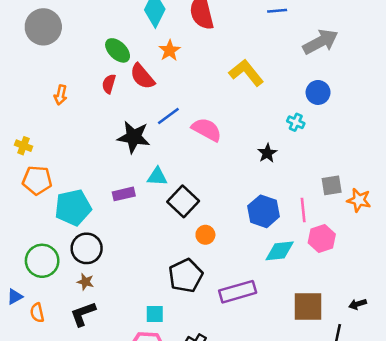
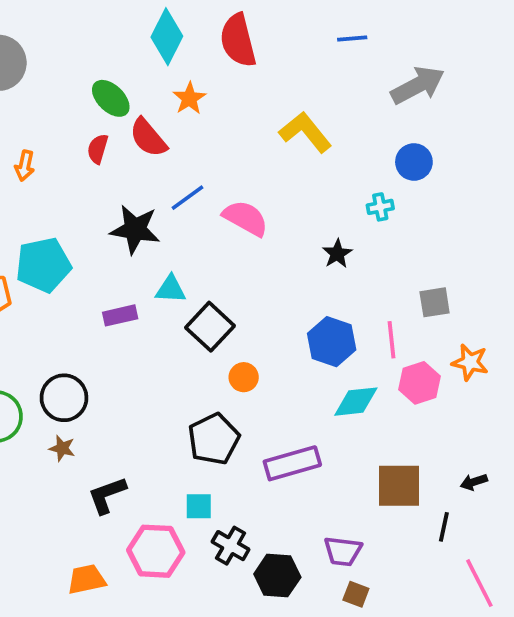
cyan cross: (296, 122) -> (380, 207), turned -35
orange star: (359, 200) -> (470, 362), moved
cyan pentagon: (73, 208) -> (43, 265), moved
black L-shape: (83, 314) -> (107, 495), moved
cyan square: (155, 314) -> (199, 506), moved

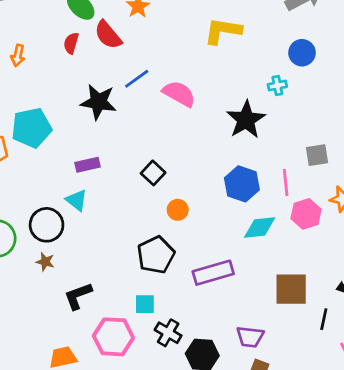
yellow L-shape: (305, 132) -> (223, 31), turned -42
black star: (337, 254) -> (246, 120), size x1.8
cyan triangle: (171, 289) -> (77, 200), moved, turned 35
black square: (210, 327) -> (153, 173), size x0.7

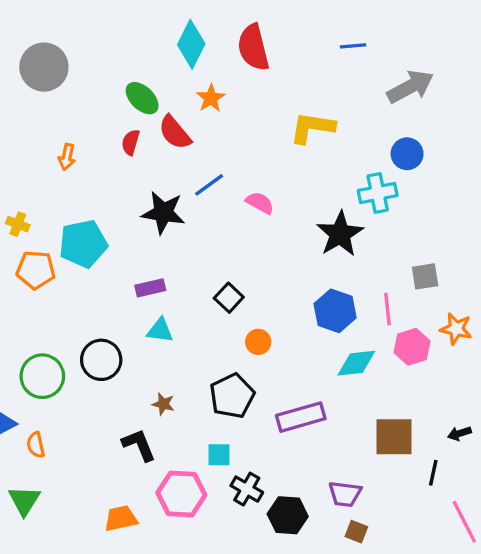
cyan cross: (277, 86) -> (378, 193), size x1.6
pink semicircle: (179, 94) -> (260, 203), size x0.7
cyan triangle: (77, 200) -> (160, 330), moved, turned -30
brown star: (45, 262) -> (163, 404), moved
black L-shape: (78, 296) -> (139, 445), turned 88

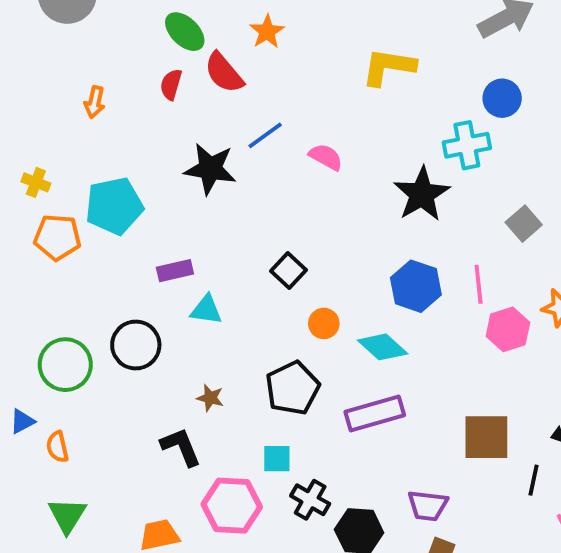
gray square: (425, 276) -> (524, 224), moved, turned -32
purple rectangle: (150, 288) -> (175, 271), moved
cyan diamond: (356, 363) -> (383, 347), moved, turned 48
green triangle: (24, 501) -> (67, 515), moved

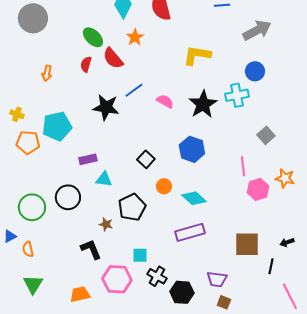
black star: (422, 194) -> (203, 104), moved
blue hexagon: (416, 286) -> (192, 149), moved
black pentagon: (292, 388) -> (132, 207), moved

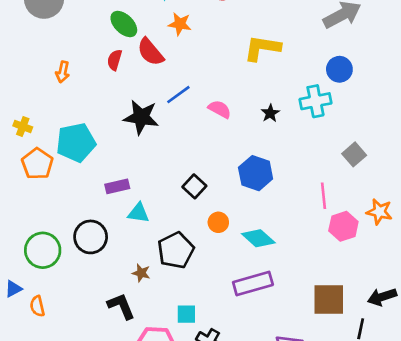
orange star: (135, 37) -> (180, 24), turned -30
black star: (203, 104) -> (270, 113), size x0.5
orange pentagon: (28, 142) -> (37, 164), turned 30
black arrow: (287, 242) -> (382, 297), size x1.5

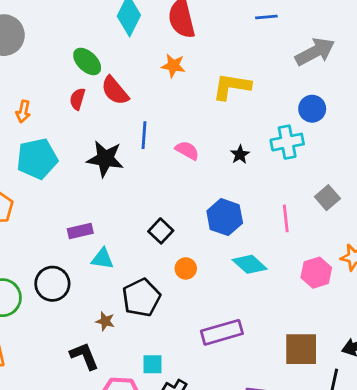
orange star: (180, 24) -> (173, 66), moved
blue line: (178, 95) -> (144, 135), turned -50
cyan pentagon: (76, 142) -> (37, 159), moved
pink line: (323, 196) -> (286, 218), moved
cyan diamond: (258, 238) -> (250, 264), moved

